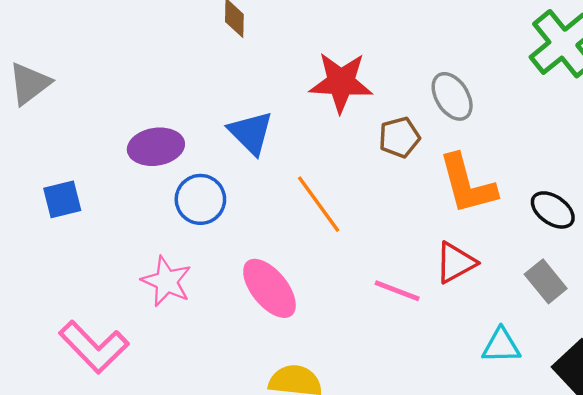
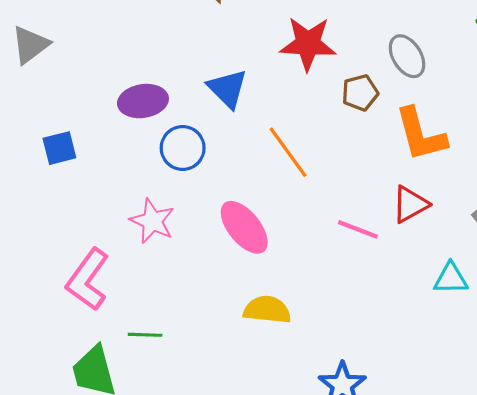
pink L-shape: (94, 347) -> (88, 280), turned 80

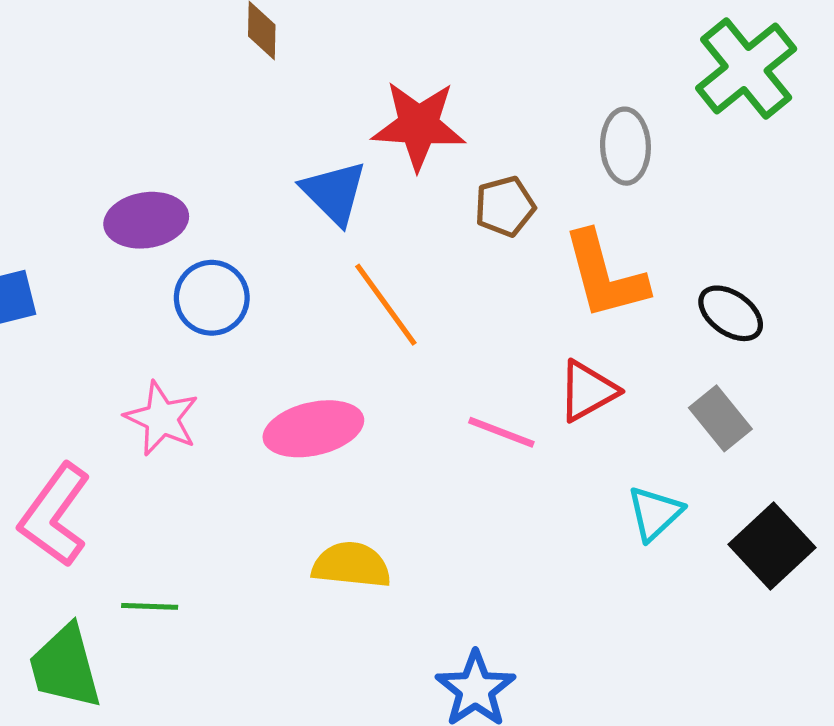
gray ellipse: (407, 56) -> (625, 146), moved, turned 30
blue triangle: (228, 89) -> (334, 193), moved
pink ellipse: (244, 227) -> (313, 429), turned -64
cyan triangle: (451, 278) -> (655, 513), turned -42

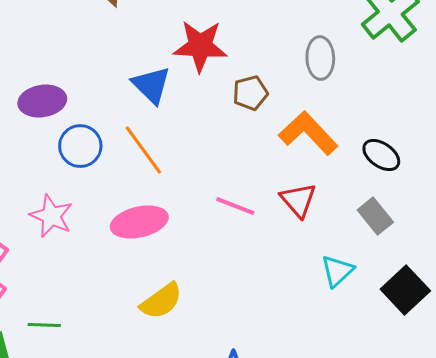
orange L-shape: (605, 275) -> (308, 133), turned 152
orange line: (386, 305) -> (143, 150), moved
red triangle: (588, 391) -> (298, 200), turned -42
pink line: (501, 432) -> (235, 206), moved
yellow semicircle: (351, 565) -> (161, 301), turned 138

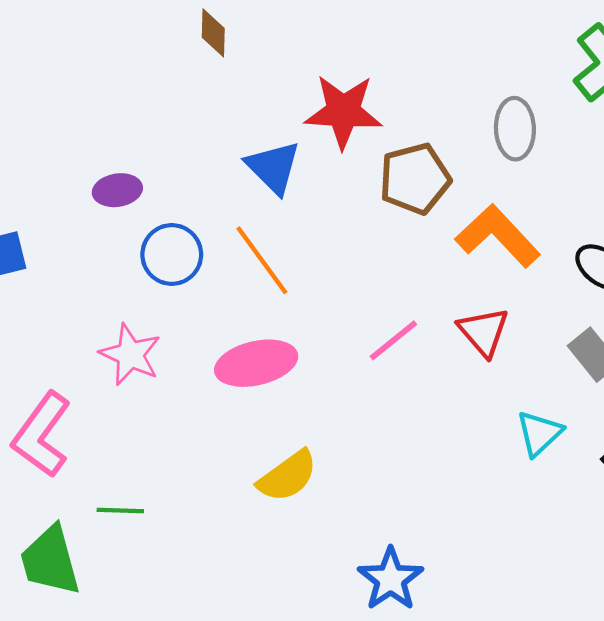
brown pentagon: (250, 93) -> (415, 179), size x1.4
purple ellipse: (42, 101) -> (117, 190), size x0.7
pink line: (235, 206) -> (393, 340), turned -60

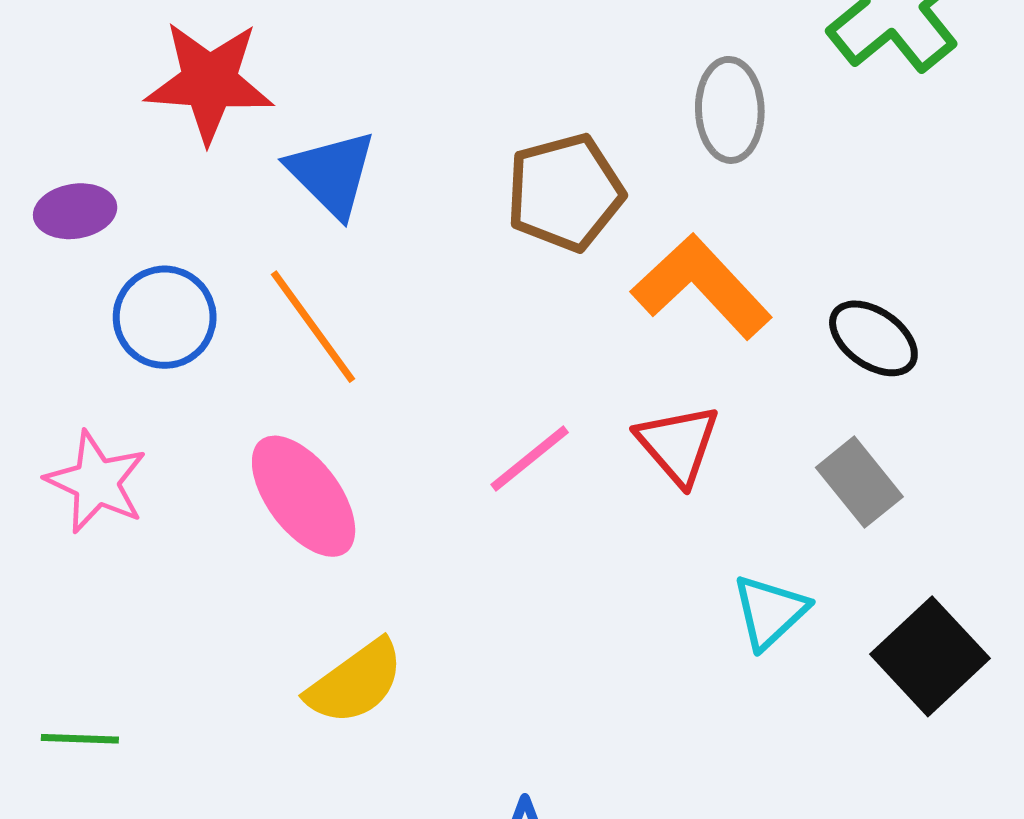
red star: (343, 112) -> (209, 82), moved
pink ellipse: (256, 363) -> (304, 496), turned 66

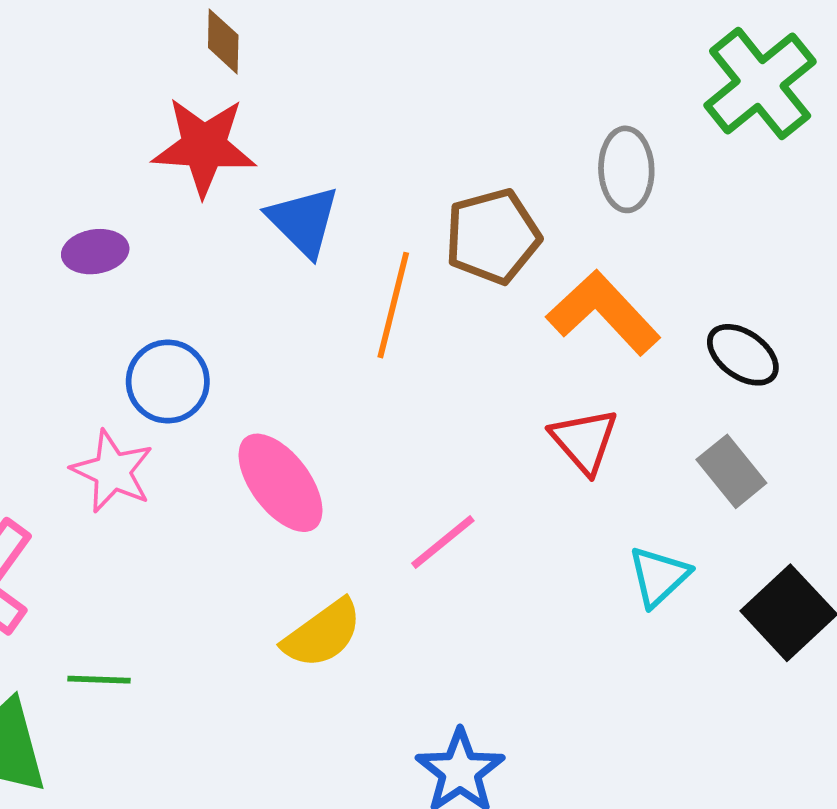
blue circle: (165, 317) -> (168, 382), moved
orange line: (313, 327) -> (393, 305), moved, turned 50
pink line: (530, 459) -> (443, 542), moved

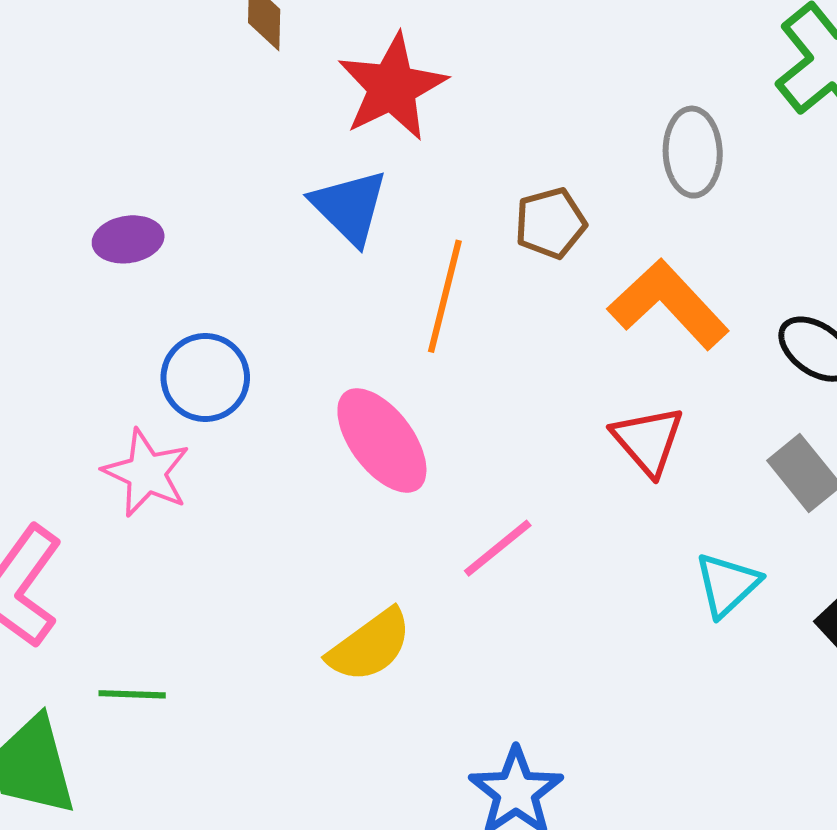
red star: (204, 147) -> (392, 87), moved, turned -30
brown pentagon: (493, 236) -> (550, 223), size x0.7
pink ellipse: (280, 483) -> (382, 440), moved

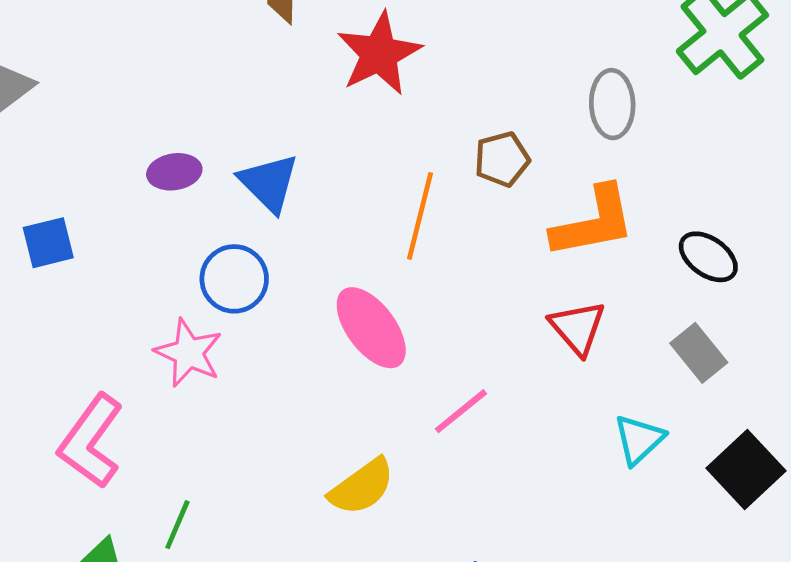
blue triangle: (349, 207) -> (269, 183), moved
orange L-shape: (668, 304) -> (593, 222), turned 122
green line: (132, 694) -> (177, 525), turned -69

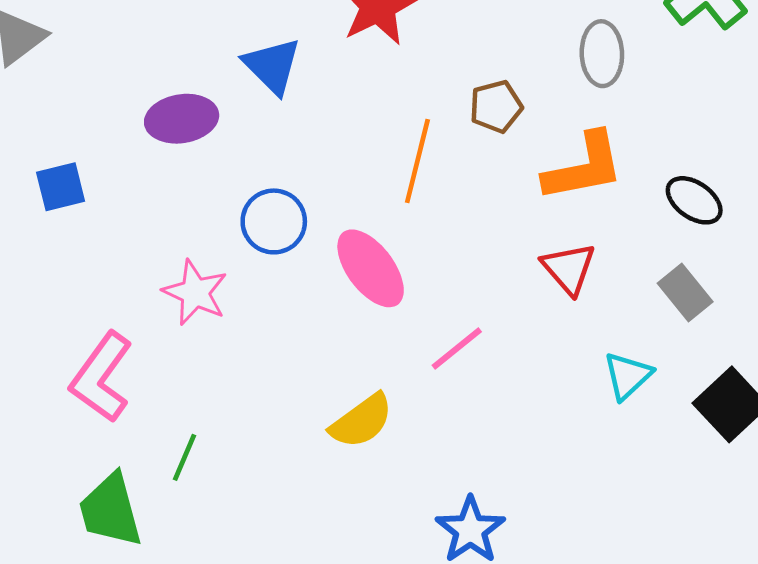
purple ellipse: (174, 172) -> (182, 119), size x1.4
blue triangle: (269, 183) -> (272, 66), moved
blue circle: (234, 279) -> (274, 221), moved

